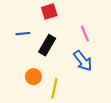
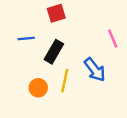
pink line: (85, 34) -> (113, 38), moved
yellow line: (54, 88) -> (65, 81), moved

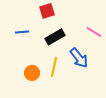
pink line: (113, 38) -> (94, 32), turned -35
black rectangle: (54, 52) -> (55, 37), moved, turned 30

